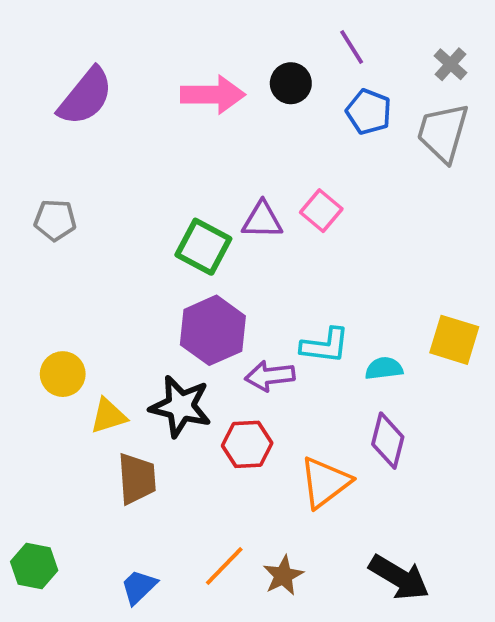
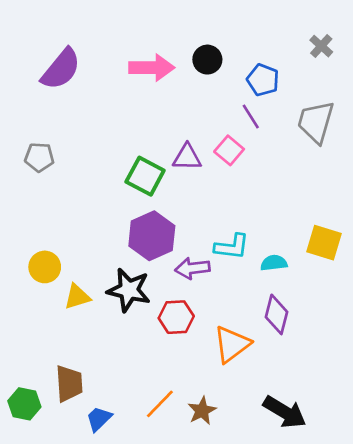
purple line: (352, 47) -> (251, 116), moved
gray trapezoid: (443, 133) -> (316, 122), moved
brown trapezoid: (137, 479) -> (69, 384), moved

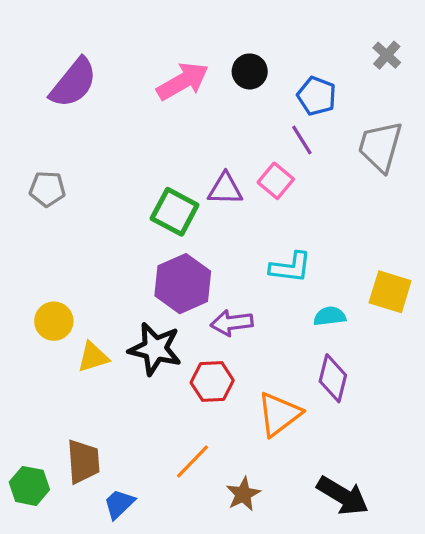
pink arrow: (152, 68) -> (183, 81), turned -30
cyan L-shape: (232, 247) -> (290, 267), moved
orange line: (160, 404) -> (193, 461), moved

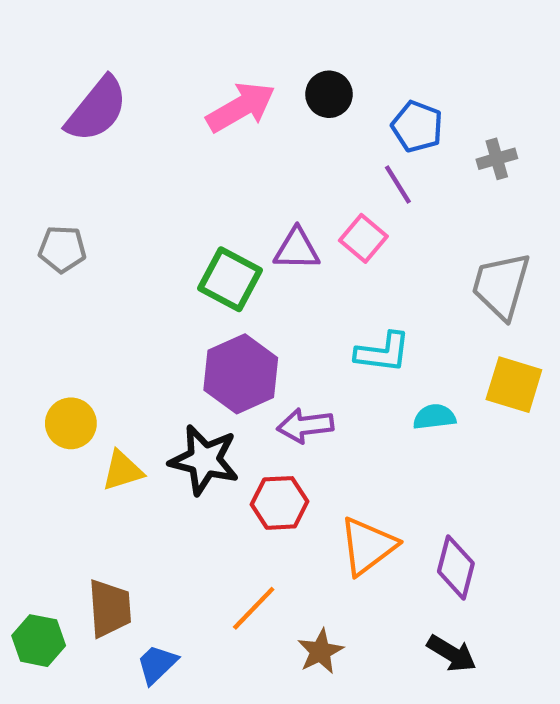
gray cross: (387, 55) -> (497, 159), moved, turned 32
gray trapezoid: (380, 147) -> (501, 286), moved
purple diamond: (333, 378) -> (456, 567), moved
black arrow: (343, 496) -> (452, 653), size x0.7

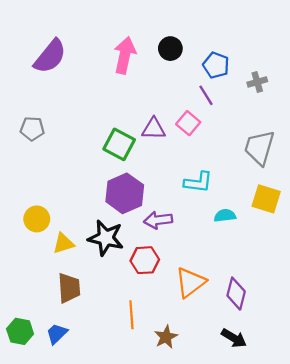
pink arrow: (241, 107) -> (125, 55), turned -48
brown trapezoid: (110, 608) -> (69, 288), moved
orange line: (254, 608) -> (131, 315), turned -48
blue trapezoid: (157, 664) -> (57, 334), moved

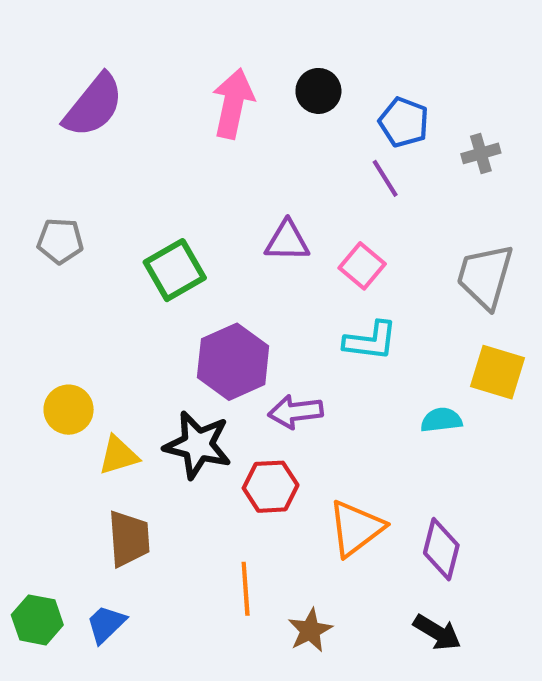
pink square: (188, 123) -> (362, 266), moved
green square: (119, 144) -> (175, 270), moved, turned 32
cyan semicircle: (225, 216) -> (441, 420), moved

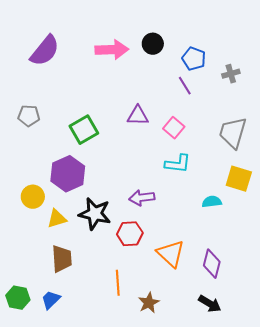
pink arrow: (233, 103) -> (112, 50), turned 76
purple hexagon: (233, 362) -> (68, 174), moved
orange triangle: (356, 528) -> (171, 254), turned -40

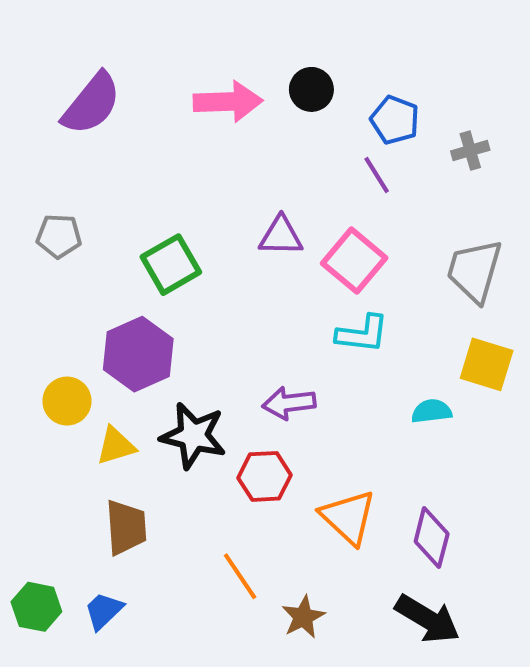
pink square: (174, 128) -> (354, 261), size x1.4
orange line: (118, 283) -> (240, 576), turned -30
black arrow: (210, 304) -> (427, 619), size x1.4

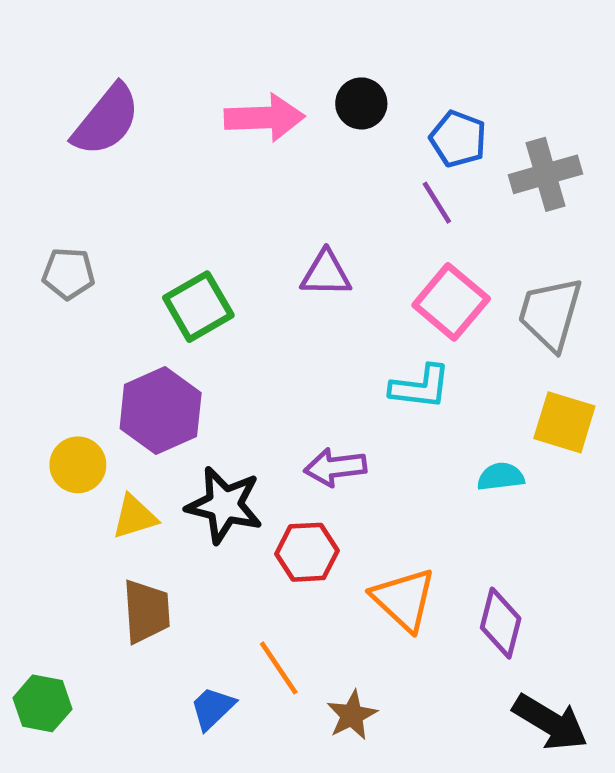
gray cross: (470, 151) -> (546, 174), size x1.6
pink square: (354, 261) -> (451, 302), moved
blue trapezoid: (104, 611) -> (213, 708), moved
black arrow: (427, 619) -> (550, 722), moved

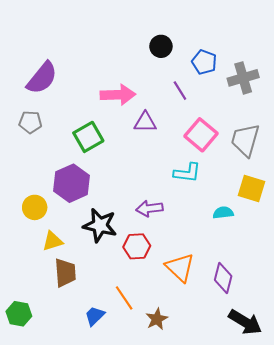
pink arrow: (264, 118) -> (118, 95), moved
purple semicircle: (106, 120) -> (42, 78), moved
purple line: (437, 203) -> (180, 91), moved
yellow triangle: (135, 517) -> (53, 241), moved

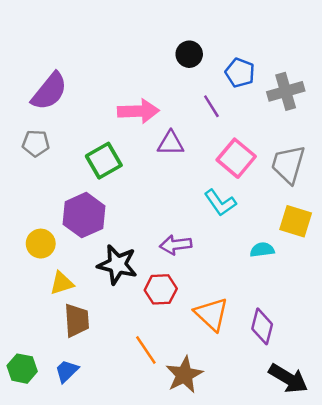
cyan L-shape: (187, 173) -> (220, 203), turned 48
blue trapezoid: (95, 316) -> (67, 371), moved
brown star: (157, 319) -> (184, 375), size x1.4

